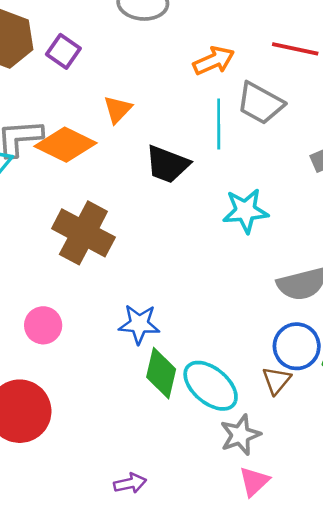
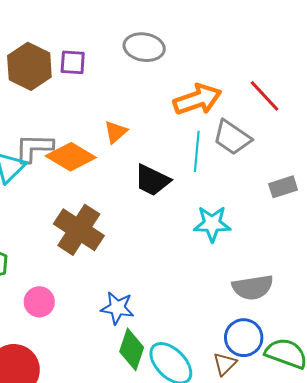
red line: (295, 49) -> (264, 96), turned 30
purple square: (63, 51) -> (73, 62), moved, turned -36
orange arrow: (214, 61) -> (197, 99), size x1.4

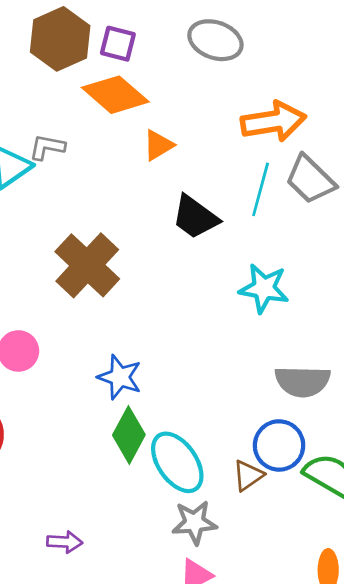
gray L-shape: (34, 148) -> (47, 147), size x0.7
orange diamond: (71, 157) -> (115, 95), moved

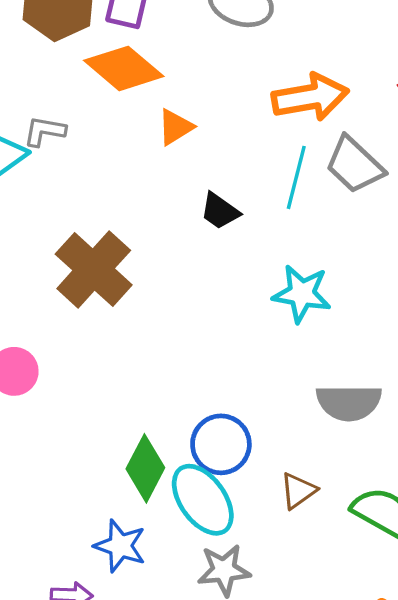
black trapezoid: (195, 217) -> (220, 211), size x0.7
blue star: (120, 377) -> (120, 546), moved
blue circle: (279, 445) -> (221, 444), moved
brown triangle: (248, 475) -> (298, 491), moved

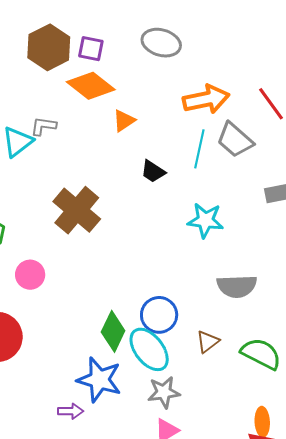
blue star: (120, 546) -> (99, 380), size x1.4

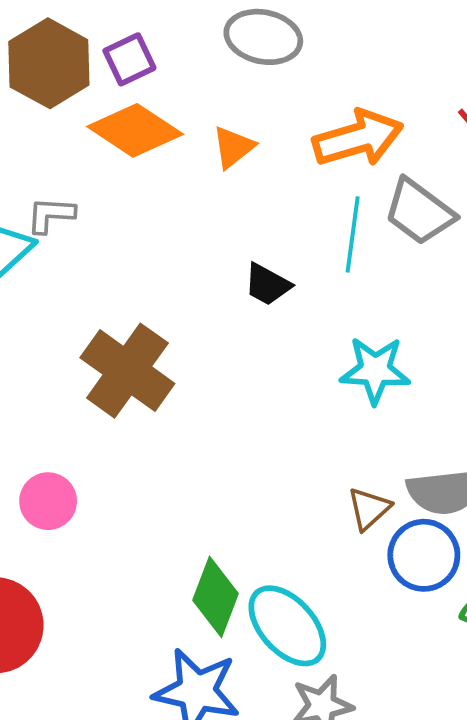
purple square: (91, 49) -> (129, 59), turned -32
orange triangle: (124, 121) -> (233, 147), moved
blue circle: (159, 315) -> (424, 555), moved
brown triangle: (208, 342) -> (369, 509), moved

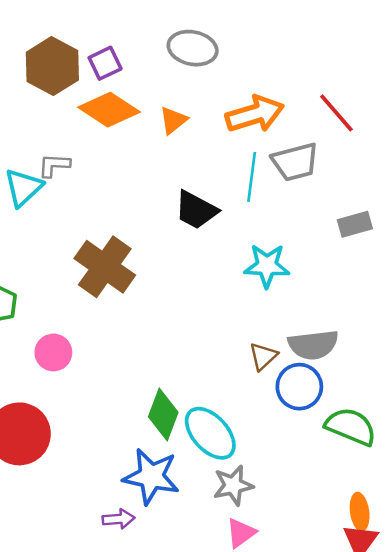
gray trapezoid: (419, 212) -> (295, 162), turned -51
black trapezoid: (267, 285) -> (196, 210), size x1.4

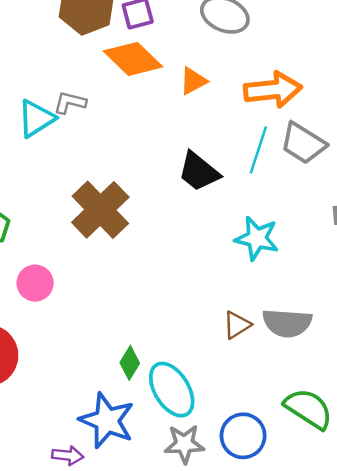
gray trapezoid: (295, 162) -> (303, 143), turned 36
blue circle: (299, 387) -> (243, 436), moved
green diamond: (163, 415) -> (130, 363), size x0.7

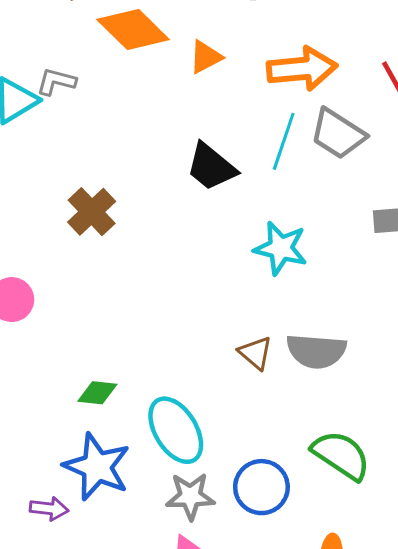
brown cross: (100, 210) -> (92, 212), size x0.7
brown triangle: (237, 325) -> (255, 353), turned -48
green diamond: (130, 363) -> (97, 393), moved, turned 64

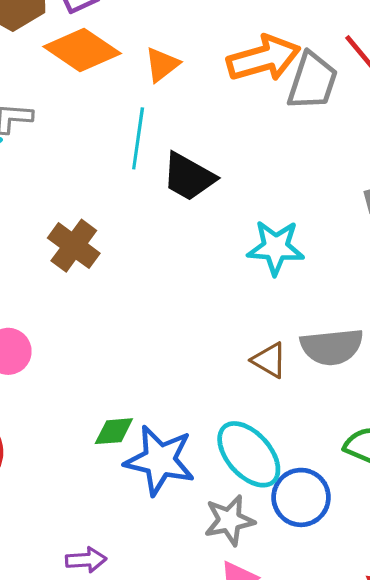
gray trapezoid: (338, 134) -> (312, 81), moved, turned -94
cyan line: (284, 141) -> (138, 138), moved
cyan ellipse: (176, 430) -> (249, 454), moved
blue star: (97, 467) -> (160, 460), moved

